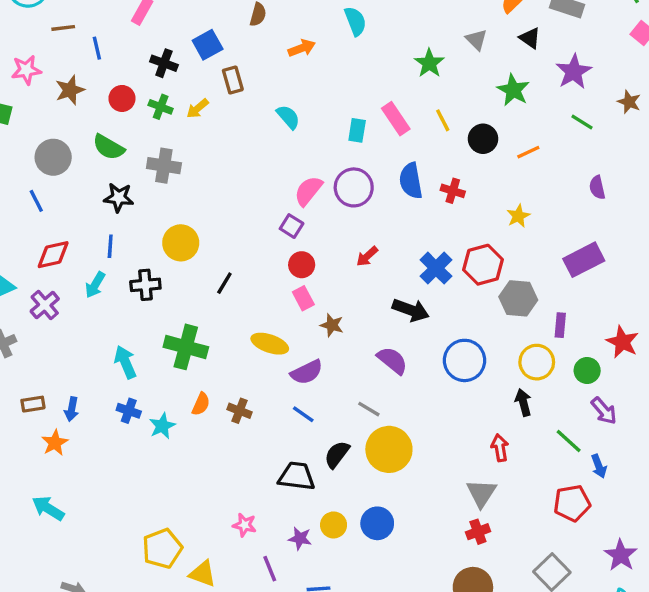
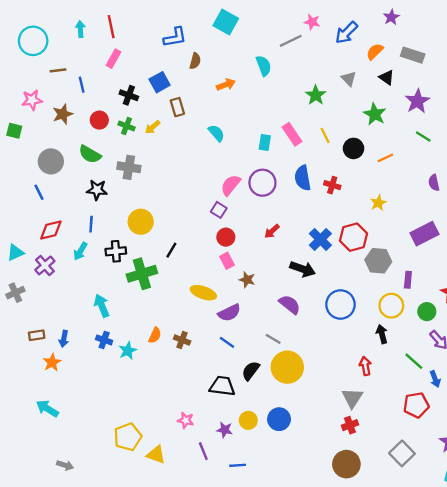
green cross: (186, 347) -> (142, 274), moved, turned -32

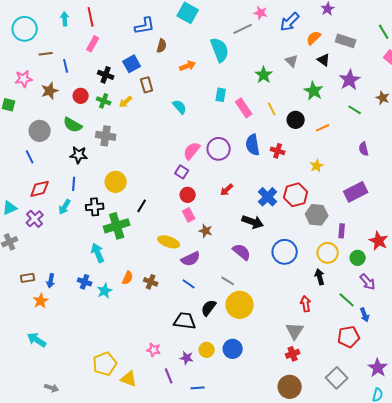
cyan semicircle: (264, 66) -> (220, 50), size x1.4
cyan rectangle: (265, 143) -> (221, 95), moved
cyan arrow: (102, 306) -> (98, 253), moved

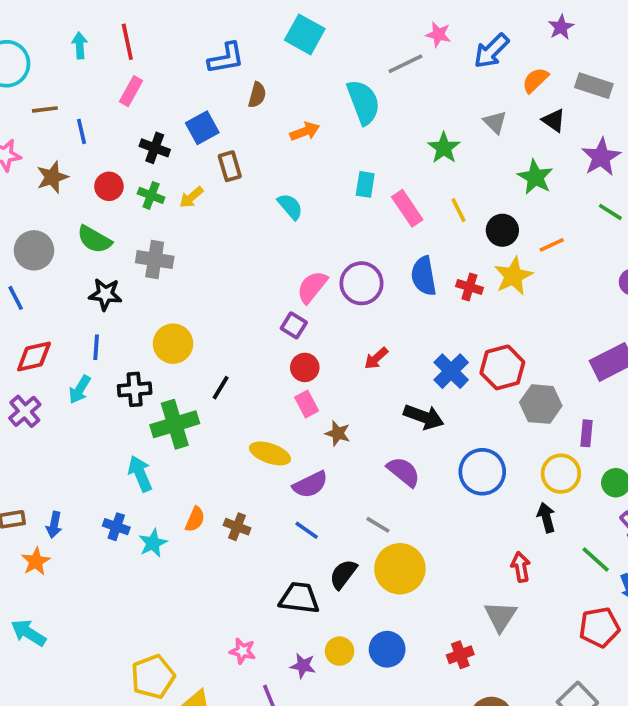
yellow star: (317, 166) -> (513, 276), moved, size x1.5
red cross: (293, 354) -> (460, 655), moved

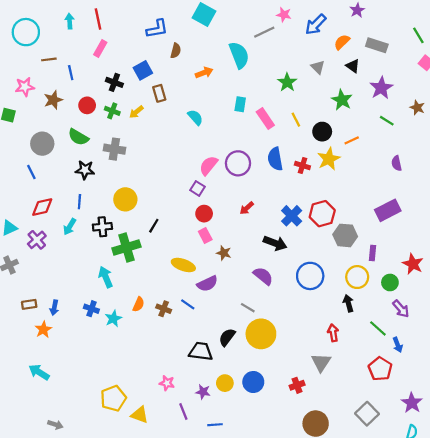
blue line: (307, 530) -> (188, 304), moved
red pentagon: (599, 627) -> (380, 369), turned -30

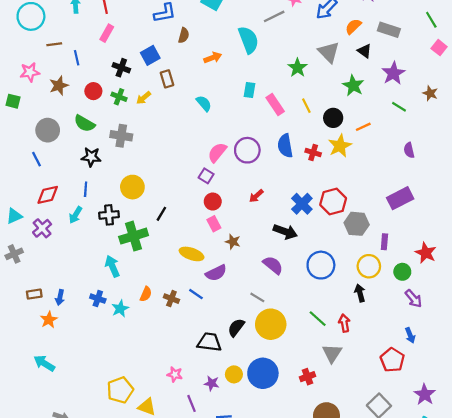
gray triangle: (318, 67) -> (329, 52), size x1.5
green line: (378, 328) -> (318, 319), moved
blue circle: (253, 382) -> (263, 373), size x1.4

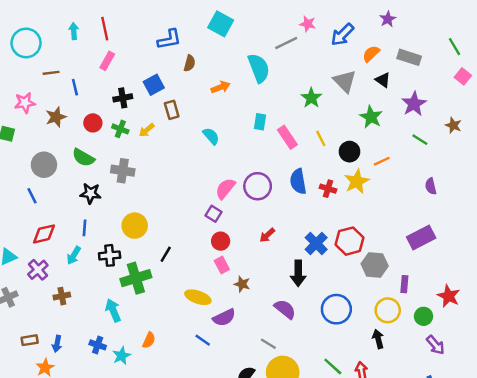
black cross: (121, 68) -> (123, 98), turned -30
black arrow: (285, 232) -> (298, 273), turned 70
brown cross: (171, 299) -> (62, 296), moved, turned -32

